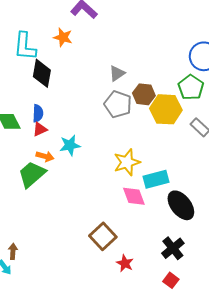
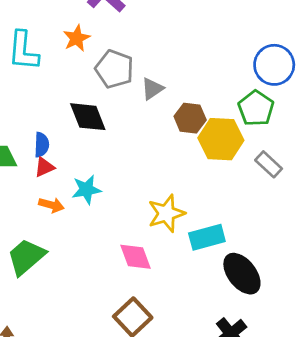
orange star: (63, 37) -> (77, 38), turned 30
black diamond: (42, 73) -> (88, 117), moved, turned -32
gray pentagon: (118, 104) -> (114, 69), moved
green trapezoid: (32, 174) -> (26, 257), moved
pink diamond: (134, 196) -> (135, 257), moved

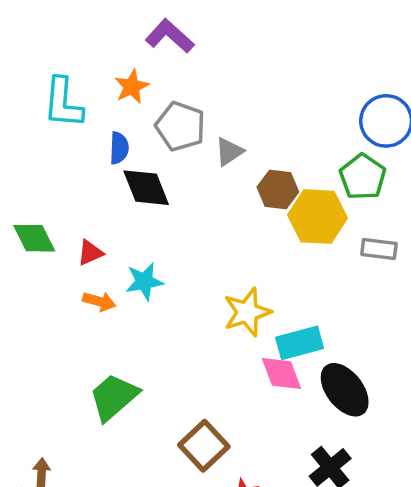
blue semicircle: (42, 145) -> (119, 148), moved
gray rectangle: (269, 164) -> (379, 249), turned -36
green trapezoid: (26, 257) -> (114, 397), moved
pink diamond: (135, 257) -> (281, 374), moved

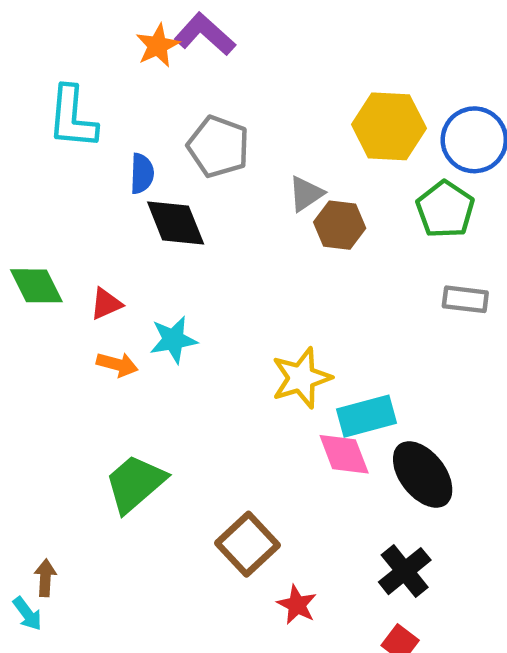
orange star: (132, 87) -> (158, 46), moved
gray triangle: (229, 152) -> (306, 194), moved
yellow hexagon: (318, 217) -> (389, 126), moved

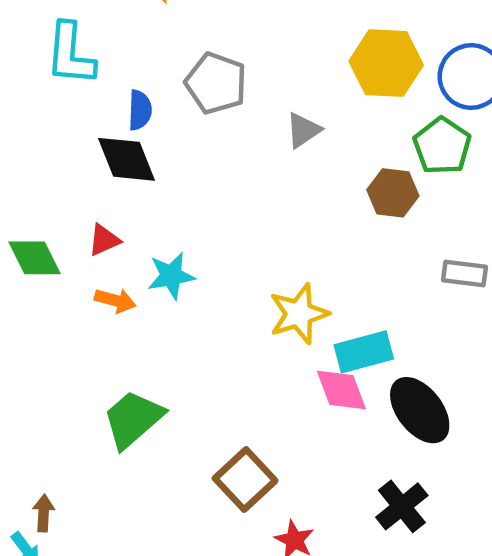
black diamond: (176, 223) -> (126, 159), moved
brown hexagon: (340, 225) -> (393, 193), moved
green diamond: (36, 286) -> (35, 258), moved
gray rectangle: (465, 299) -> (465, 274), moved

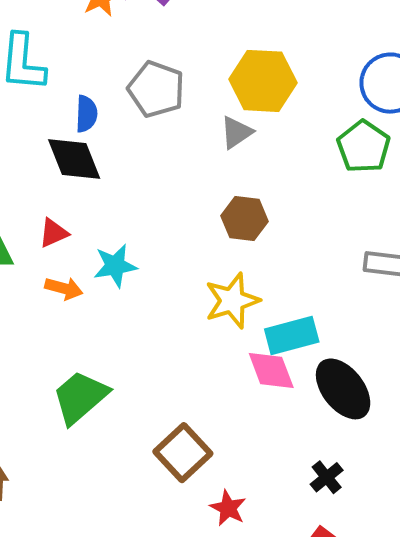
yellow hexagon: (386, 63) -> (263, 81), moved
brown hexagon: (393, 193) -> (244, 219), moved
black cross: (402, 506) -> (327, 477), size x0.7

